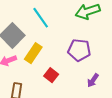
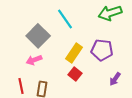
yellow rectangle: (33, 53) -> (74, 53), moved

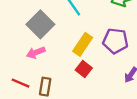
red line: (21, 86) -> (21, 83), turned -56

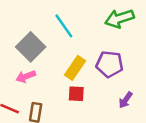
red square: (84, 69) -> (76, 94), turned -35

